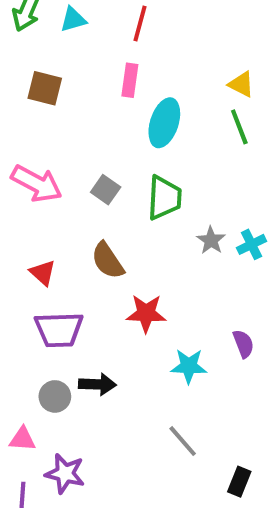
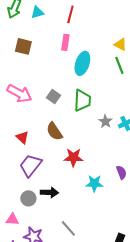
purple trapezoid: (59, 330) -> (30, 165), turned 130
gray line: (183, 441) -> (68, 228), moved

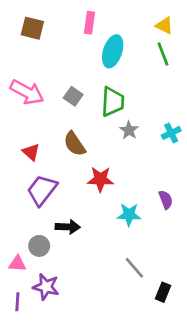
gray star: (105, 121) -> (129, 130), moved
gray circle: (28, 198) -> (39, 246), moved
gray line: (68, 228) -> (134, 268), moved

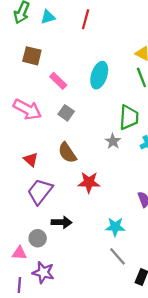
pink rectangle: (90, 23) -> (58, 81), moved, turned -54
green trapezoid: (113, 102) -> (129, 117), moved
cyan star: (129, 215) -> (115, 227), moved

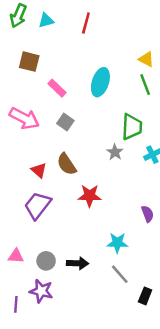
red triangle: (31, 160) -> (39, 170), moved
black arrow: (62, 222) -> (77, 263), moved
gray circle: (38, 238) -> (46, 261), moved
pink triangle: (19, 253) -> (16, 256), moved

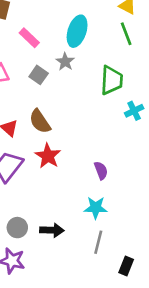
gray star: (115, 152) -> (65, 62), moved
red star: (90, 196) -> (48, 156), moved, turned 30
purple semicircle: (148, 214) -> (101, 171), moved
gray line: (120, 274) -> (98, 242), turned 55

